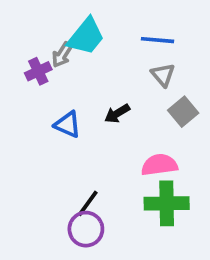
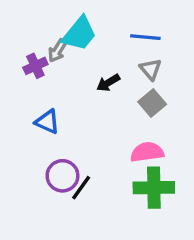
gray square: (183, 112) -> (152, 103), moved
black arrow: (117, 113) -> (108, 83), moved
blue triangle: (68, 124) -> (47, 122), moved
purple circle: (86, 229) -> (62, 176), moved

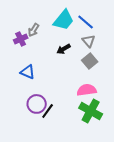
cyan trapezoid: (79, 34) -> (64, 20), moved
blue line: (145, 37) -> (86, 22), turned 36
green cross: (154, 188) -> (91, 111), turned 30

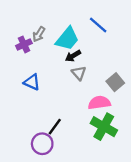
cyan trapezoid: (64, 20) -> (67, 39), moved
gray triangle: (89, 41) -> (79, 73), moved
gray square: (90, 61) -> (115, 82), moved
purple circle: (37, 104) -> (42, 144), moved

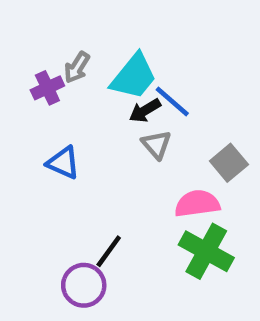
blue line: (98, 25) -> (172, 101), moved

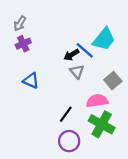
gray arrow: (77, 67) -> (20, 24), moved
cyan trapezoid: (134, 77) -> (104, 39), moved
black line: (109, 251) -> (66, 114), moved
purple circle: (84, 285) -> (69, 141), moved

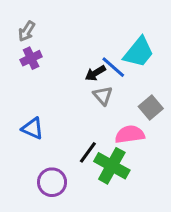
blue triangle: (31, 81) -> (33, 128), moved
green cross: (102, 124) -> (112, 166), moved
purple circle: (69, 141) -> (52, 182), moved

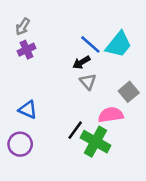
blue line: (113, 67) -> (90, 44), moved
purple circle: (52, 182) -> (20, 144), moved

